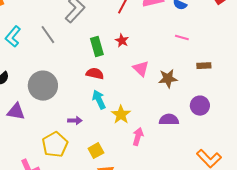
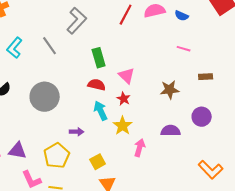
red star: (122, 41) -> (124, 99), moved
pink triangle: (141, 69) -> (127, 76), moved
purple triangle: (16, 112) -> (18, 151), moved

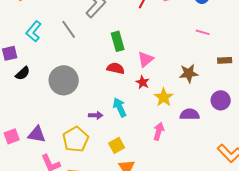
pink triangle: (127, 76) -> (146, 59), turned 36
cyan arrow: (101, 111) -> (120, 107), moved
yellow star: (123, 126) -> (164, 97), moved

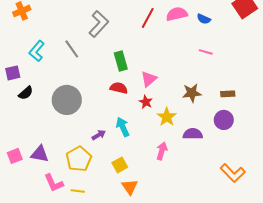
brown rectangle: (225, 60) -> (228, 94), moved
purple arrow: (96, 115) -> (99, 135), turned -32

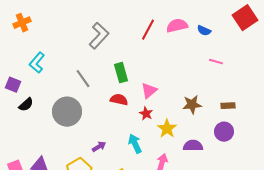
gray line: (72, 49) -> (83, 79), moved
pink line: (206, 52) -> (216, 62), moved
purple square: (13, 73) -> (13, 85), turned 35
cyan arrow: (123, 127) -> (135, 144), moved

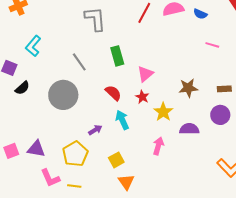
gray L-shape: (99, 36) -> (95, 19), turned -48
red semicircle: (119, 100) -> (113, 93), moved, turned 30
cyan arrow: (135, 144) -> (122, 120), moved

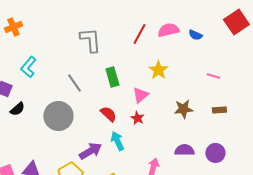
pink line: (212, 45) -> (213, 76), moved
yellow star: (163, 112) -> (158, 70), moved
purple circle: (220, 115) -> (215, 153), moved
purple arrow: (95, 130) -> (90, 151), size x1.6

